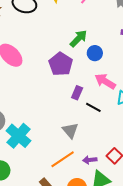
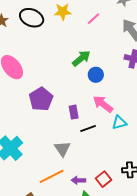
purple pentagon: (61, 64) -> (41, 99), moved
purple rectangle: (77, 93) -> (74, 112), turned -40
black line: (93, 107) -> (88, 129), turned -56

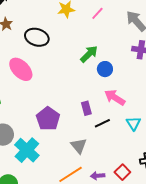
black ellipse: (32, 18) -> (37, 37), moved
purple pentagon: (41, 99) -> (48, 119), moved
cyan triangle: (119, 123) -> (133, 123), moved, turned -42

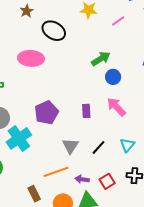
pink ellipse: (21, 69) -> (31, 58), turned -55
black line: (102, 123) -> (98, 147), moved, turned -35
cyan triangle: (133, 123) -> (127, 145), moved

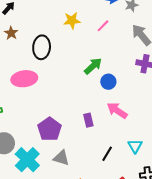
black ellipse: (54, 31) -> (42, 47), turned 75
gray triangle: (70, 146) -> (61, 158), moved, turned -36

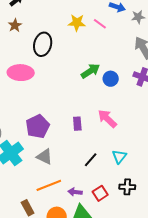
pink line: (103, 26) -> (100, 24), moved, turned 72
blue circle: (108, 82) -> (111, 79), moved

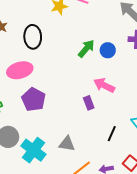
pink arrow: (107, 119) -> (104, 85), moved
purple pentagon: (38, 126) -> (34, 99), moved

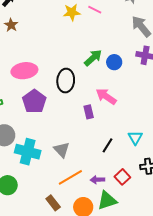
black ellipse: (33, 37) -> (66, 81), moved
gray triangle: (67, 144) -> (62, 150), turned 30
cyan cross: (33, 150) -> (28, 152), turned -30

